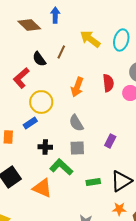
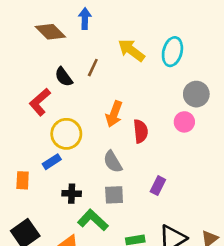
red semicircle: (108, 83) -> (141, 131), moved

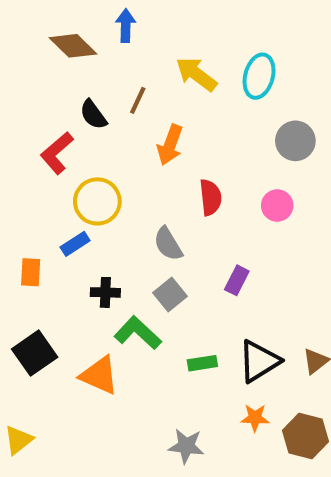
orange arrow: (114, 114) -> (170, 145), moved
pink circle: (184, 122) -> (277, 206), moved
gray square: (114, 195) -> (170, 294), turned -36

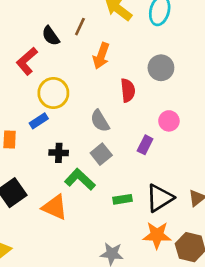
gray circle: (295, 141) -> (161, 68), moved
pink circle: (277, 206) -> (169, 121), moved
orange star: (255, 418) -> (157, 235), size x1.5

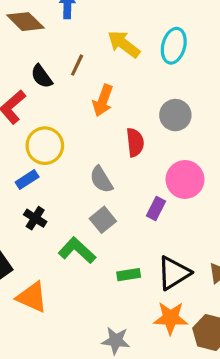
pink circle: (169, 121) -> (185, 179), size x1.5
black cross: (59, 153) -> (35, 218), moved, turned 30
orange triangle: (55, 207) -> (32, 297), moved

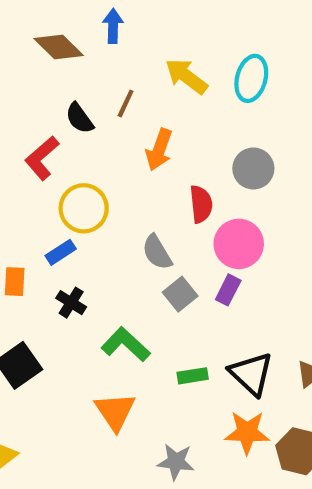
pink circle: (185, 179) -> (239, 244), moved
gray square: (103, 220) -> (180, 294), moved
black triangle: (174, 273) -> (251, 374), turned -45
orange triangle: (32, 297) -> (115, 411), moved, turned 32

